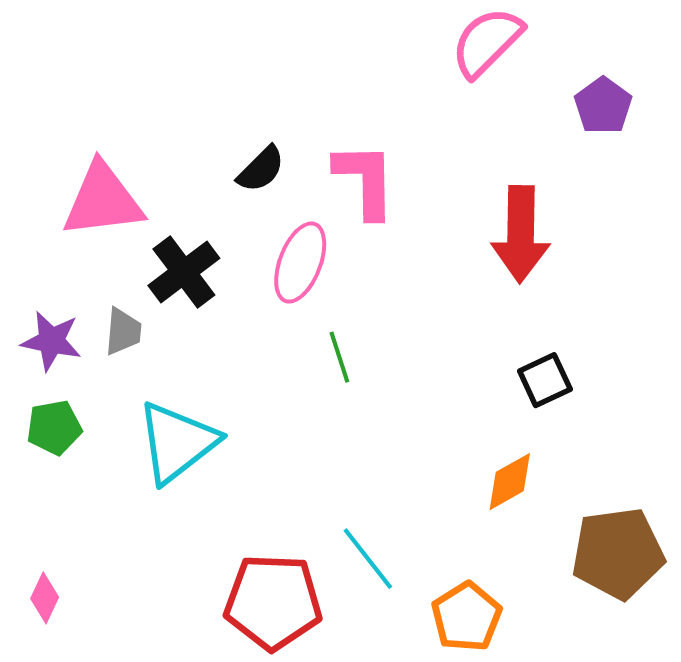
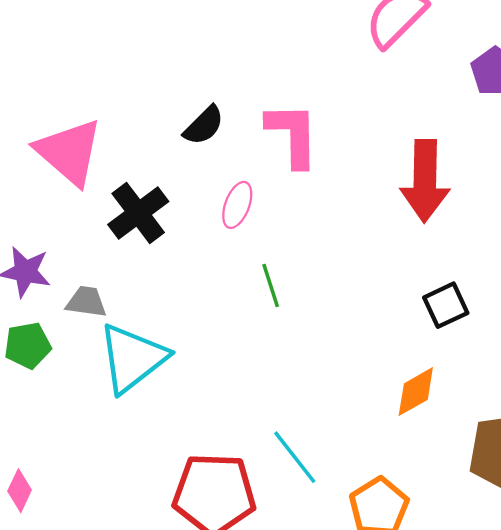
pink triangle: (103, 200) -> (69, 152), turned 48
pink ellipse: (300, 263) -> (237, 205), size x0.7
gray trapezoid: (123, 331) -> (86, 302), moved, turned -87

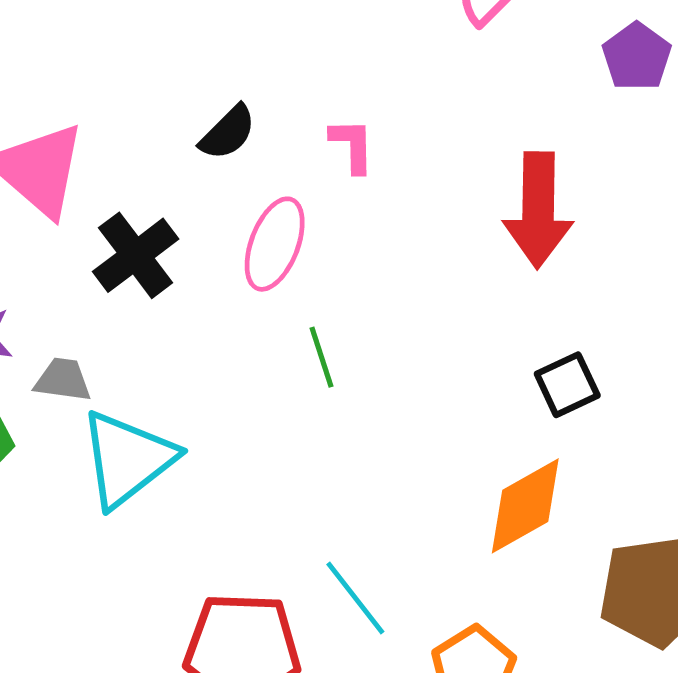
pink L-shape: (293, 135) -> (352, 145), size x0.6
pink ellipse: (237, 205) -> (275, 244), size x1.4
orange diamond: (416, 392) -> (525, 506), size x1.4

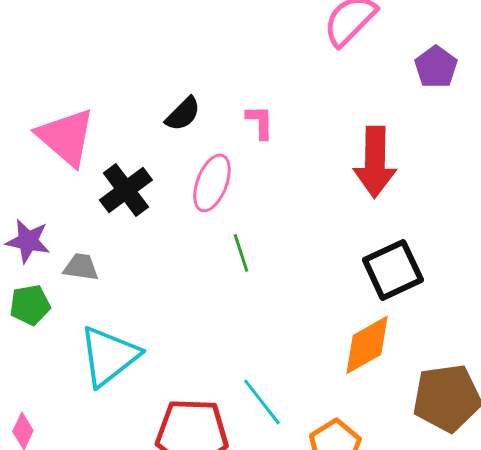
black square: (567, 385) -> (393, 270), size x1.5
cyan triangle: (128, 459) -> (109, 356), moved

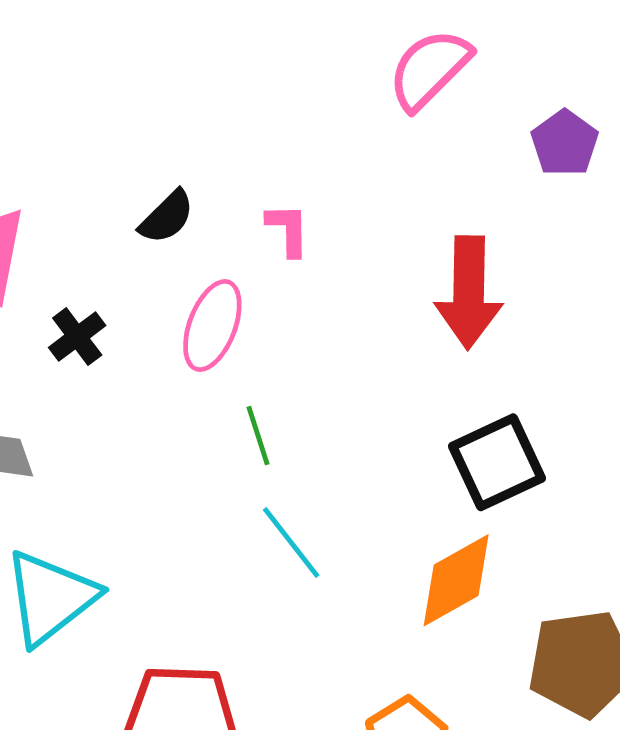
black cross: (126, 190) -> (77, 337), size x0.7
cyan line: (262, 402) -> (291, 543), moved

